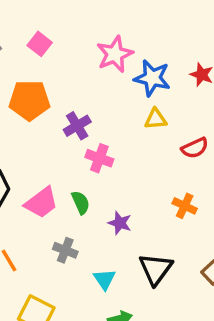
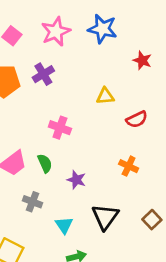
pink star: (115, 54) -> (56, 32), moved
blue star: (152, 78) -> (102, 29), moved
purple cross: (77, 126) -> (43, 74), moved

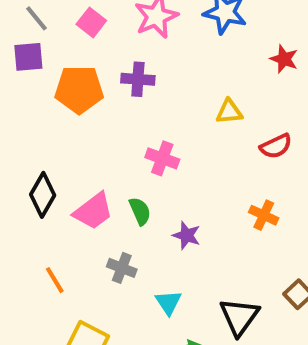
purple cross: (43, 74) -> (138, 79), turned 35
black triangle: (105, 217) -> (239, 317), moved

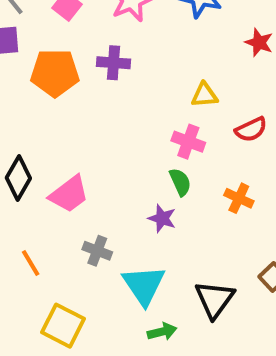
pink cross: (162, 158) -> (188, 142), moved
green semicircle: (140, 211) -> (180, 182), moved
cyan triangle: (168, 302) -> (144, 285), size x1.6

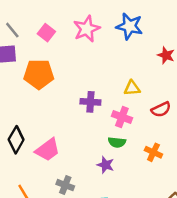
purple cross: (113, 63) -> (90, 102), moved
green semicircle: (180, 182) -> (117, 142), turned 120

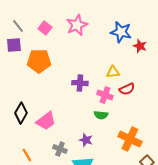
blue star: (129, 26) -> (121, 32), moved
red semicircle: (161, 109) -> (127, 89), moved
orange cross: (153, 152) -> (130, 139), moved, size x1.6
purple star: (106, 165) -> (86, 140), moved

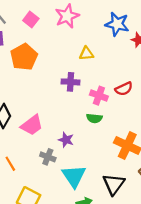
orange pentagon: (39, 61) -> (24, 57), turned -30
yellow triangle: (113, 72) -> (86, 54), moved
purple star: (86, 140) -> (66, 140), moved

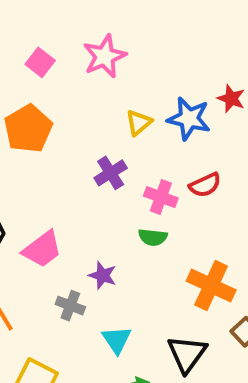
blue star: (117, 24) -> (189, 119), moved
yellow triangle: (86, 54) -> (139, 123), turned -35
purple cross: (71, 82) -> (111, 173), turned -36
cyan triangle: (74, 176) -> (117, 340), size x0.7

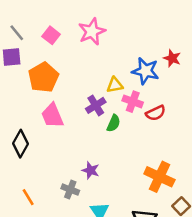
yellow triangle: (139, 123) -> (115, 85), moved, turned 30
pink cross: (161, 197) -> (133, 102), moved
green semicircle: (153, 237) -> (114, 123), moved, turned -72
pink trapezoid: (42, 249) -> (52, 116), moved, turned 104

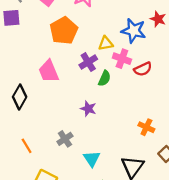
orange pentagon: (43, 77) -> (64, 31), moved
purple star: (91, 170) -> (88, 109), moved
orange cross: (159, 177) -> (146, 127), size x0.6
gray cross: (70, 190) -> (65, 139), turned 35

